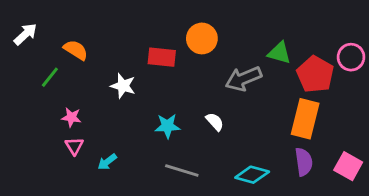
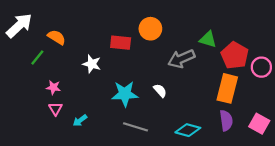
white arrow: (25, 34) -> (19, 26), size x1.5
pink circle: (351, 57) -> (261, 67), moved
cyan star: (167, 126) -> (125, 94), size x1.4

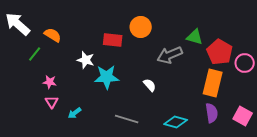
white arrow: (19, 26) -> (18, 24), turned -96
cyan star: (125, 94) -> (107, 77), moved

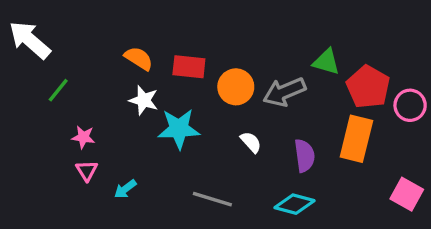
orange circle: (141, 27) -> (236, 87), moved
orange semicircle: (53, 35) -> (139, 58), moved
purple semicircle: (212, 113) -> (305, 156), moved

